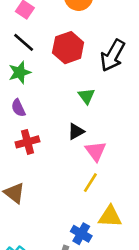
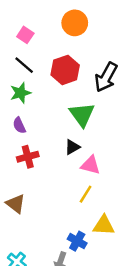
green triangle: (86, 96) -> (82, 115), size x1.6
pink triangle: (96, 151) -> (90, 165), turned -40

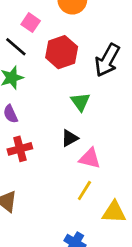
pink square: (25, 35) -> (31, 23), moved
green triangle: (82, 115) -> (80, 102), size x0.7
yellow triangle: (104, 225) -> (114, 212), moved

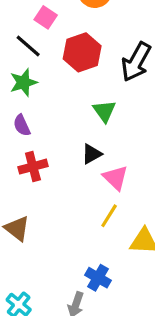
pink triangle: (90, 158) -> (115, 178), turned 30

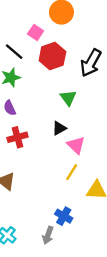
pink square: (46, 17) -> (36, 32), moved

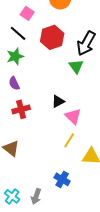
pink square: (36, 32) -> (27, 13), moved
green triangle: (68, 98) -> (76, 66), moved
gray arrow: (48, 235) -> (36, 196), moved

